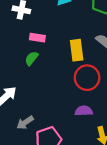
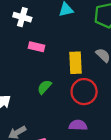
green semicircle: (32, 58) -> (44, 87), moved

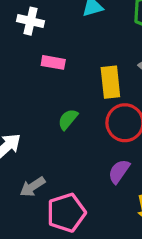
purple semicircle: (78, 125) -> (119, 171), turned -54

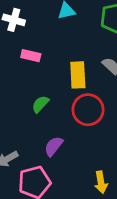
purple semicircle: (119, 171) -> (54, 146), moved

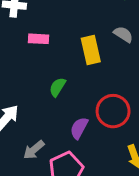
red circle: (88, 110) -> (113, 111), moved

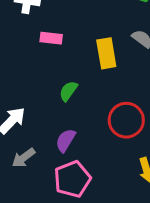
purple semicircle: (79, 128) -> (66, 140), moved
gray arrow: (34, 150) -> (23, 158), moved

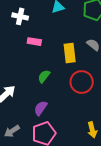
red circle: (126, 120) -> (82, 82), moved
gray arrow: (23, 158) -> (12, 131), moved

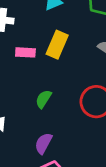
yellow rectangle: (70, 53) -> (57, 45), moved, turned 36

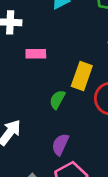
yellow rectangle: (57, 45) -> (82, 76), moved

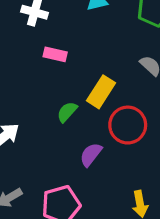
purple semicircle: (60, 144) -> (91, 155), moved

